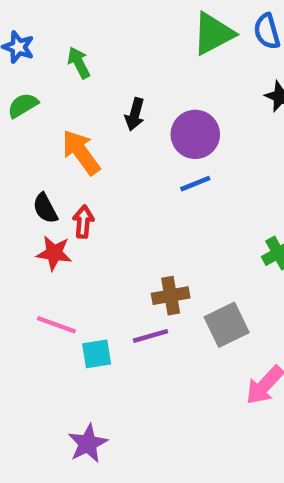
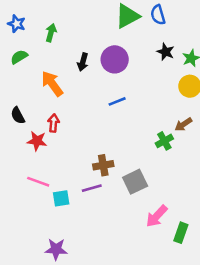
green arrow: (79, 63) -> (51, 33), turned 42
purple circle: (195, 134) -> (115, 59), moved
black semicircle: (45, 208) -> (18, 115), moved
purple star: (88, 443) -> (56, 249), turned 30

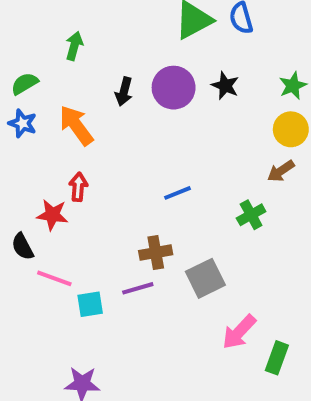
blue star: (17, 24) -> (23, 123), moved
black star: (166, 52) -> (225, 86), moved
blue line: (117, 101) -> (178, 193), moved
black semicircle: (18, 115) -> (23, 247), moved
brown arrow: (183, 124) -> (281, 171), moved

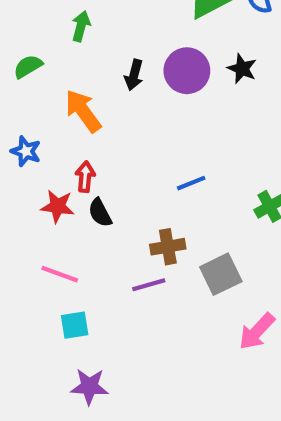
blue star: (23, 123) -> (26, 151), moved
black semicircle: (23, 247) -> (100, 213), moved
cyan square: (90, 304) -> (75, 325), moved

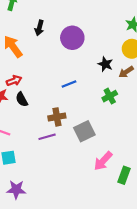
black star: (242, 69) -> (105, 64), moved
purple circle: (187, 71) -> (72, 38), moved
red arrow: (85, 177) -> (14, 81), turned 64

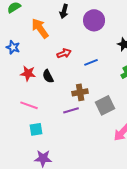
red arrow: (14, 81) -> (64, 53), moved

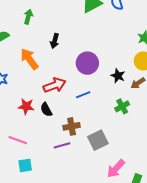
purple circle: (94, 20) -> (87, 63), moved
red arrow: (64, 53) -> (55, 85), size x1.5
red star: (28, 73) -> (26, 106), moved
black semicircle: (48, 76) -> (46, 110), moved

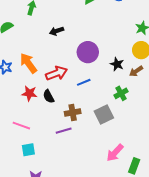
black arrow: (55, 41) -> (57, 31), turned 56
orange arrow: (29, 59) -> (28, 63), moved
gray square: (98, 140) -> (104, 115), moved

